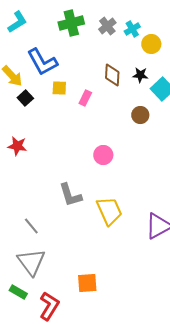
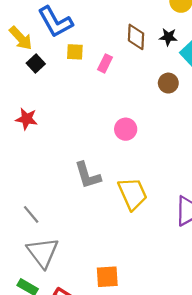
gray line: (31, 226) -> (31, 214), moved

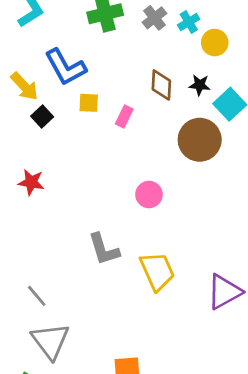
brown circle: (168, 83) -> (200, 140), size x1.8

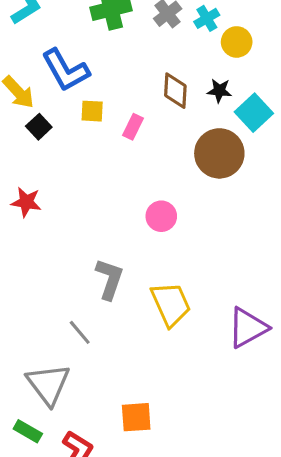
gray L-shape: (104, 249) -> (109, 279), turned -144
gray line: (37, 296) -> (80, 332), moved

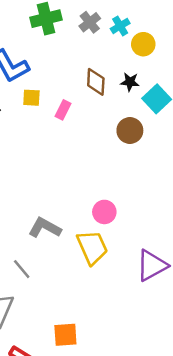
brown circle: (219, 153) -> (130, 131), size x0.7
pink circle: (161, 216) -> (104, 212), moved
gray L-shape: (109, 279) -> (45, 228), turned -80

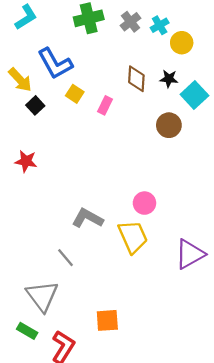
yellow square: (31, 98) -> (75, 94), turned 30

